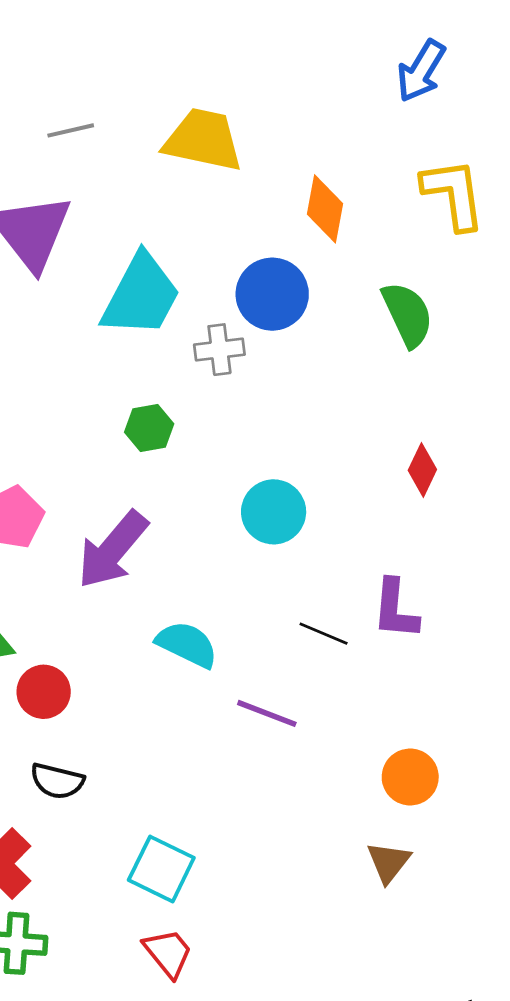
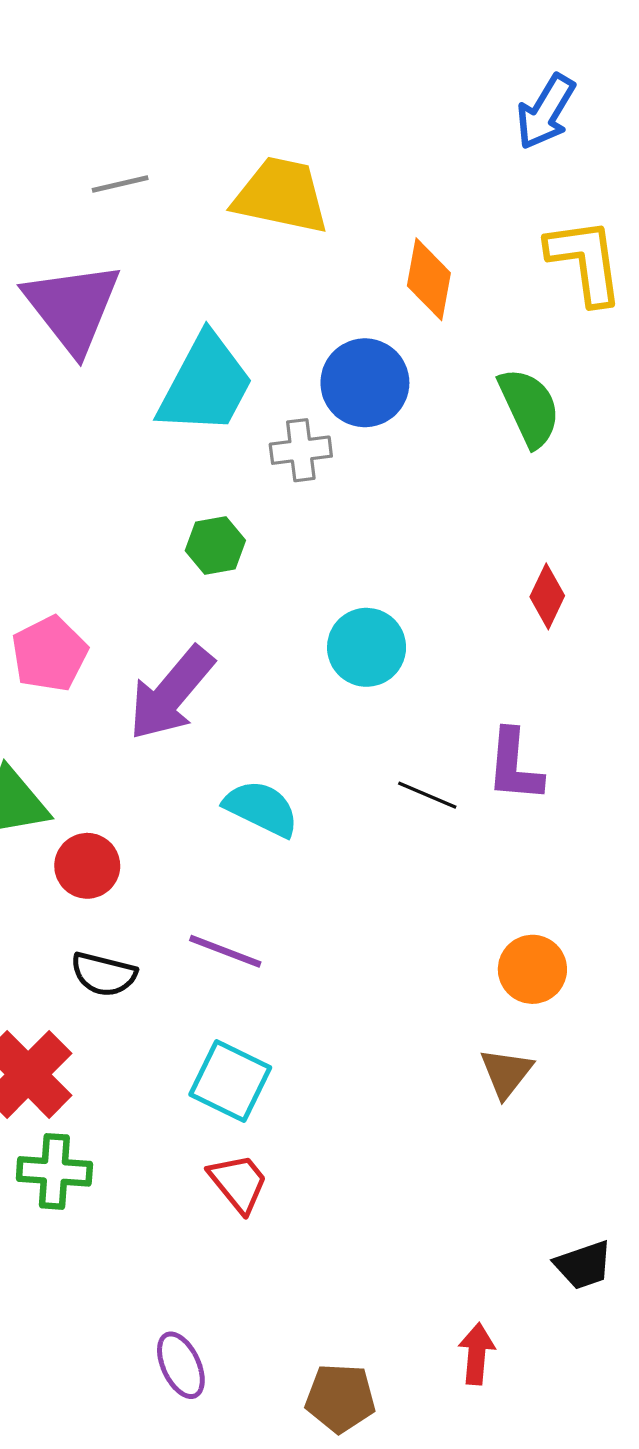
purple line: (267, 713) -> (225, 951), moved

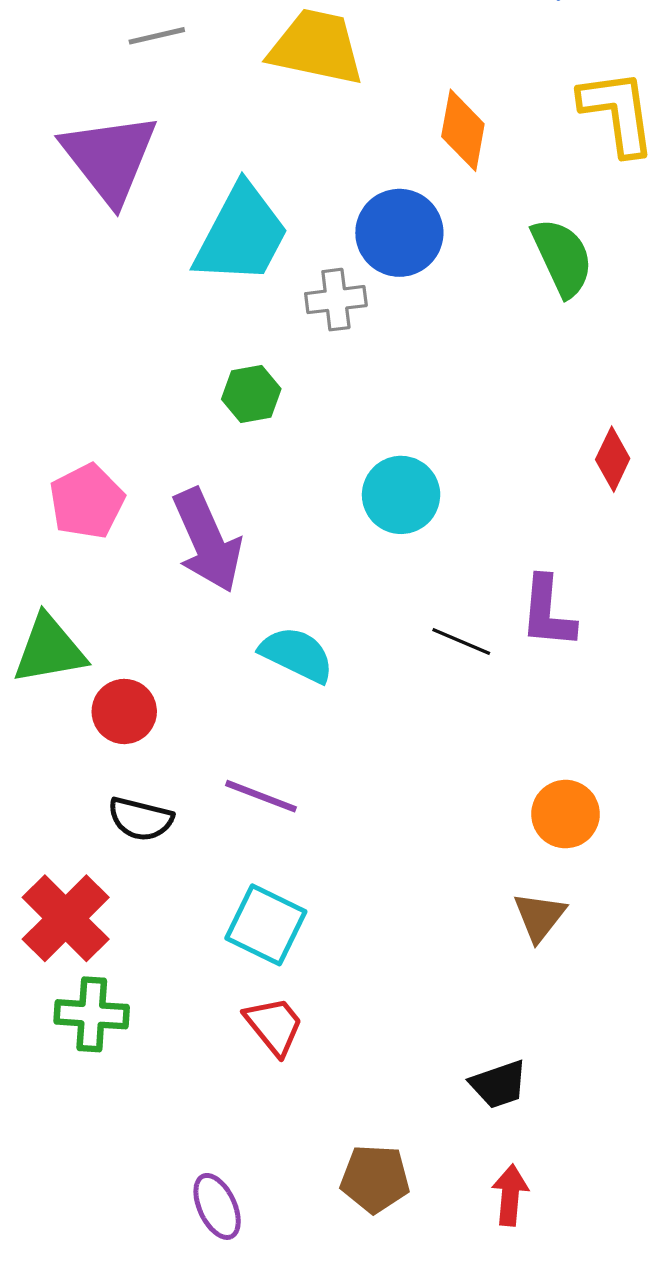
red diamond: (547, 596) -> (613, 459), moved
purple arrow: (171, 693) -> (207, 541), turned -64
black trapezoid: (583, 1265) -> (499, 1084), moved
brown pentagon: (340, 1398) -> (375, 1179), moved

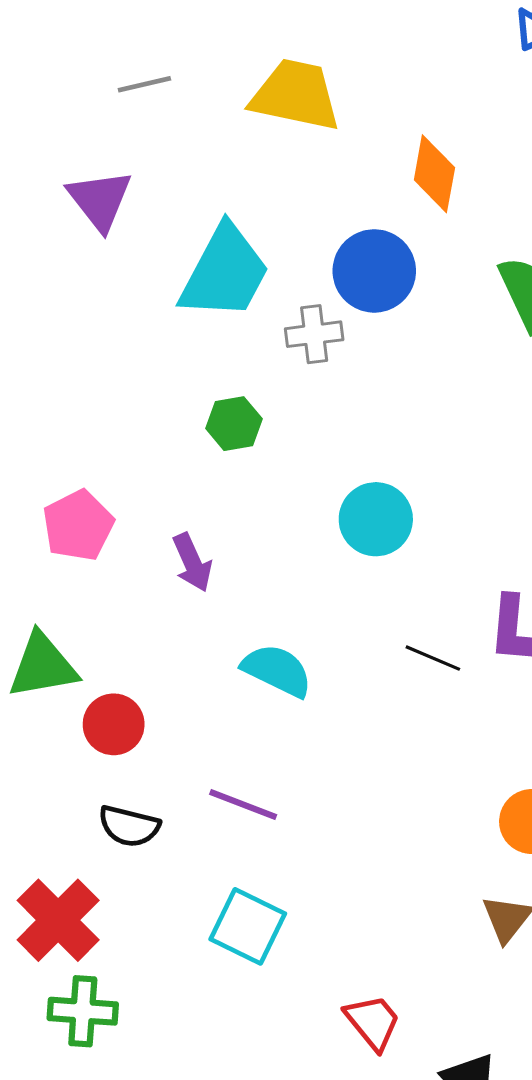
purple triangle: (110, 158) -> (100, 200), size x0.7
purple arrow: (207, 541) -> (192, 562), size x0.6
red trapezoid: (274, 1026) -> (373, 1022), moved

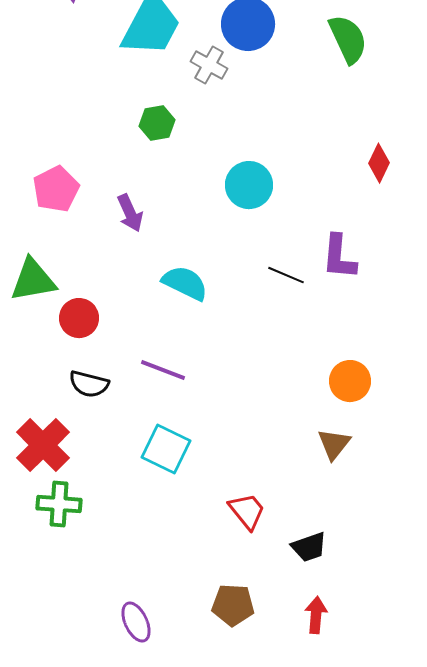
gray cross: (314, 334) -> (209, 65), turned 36

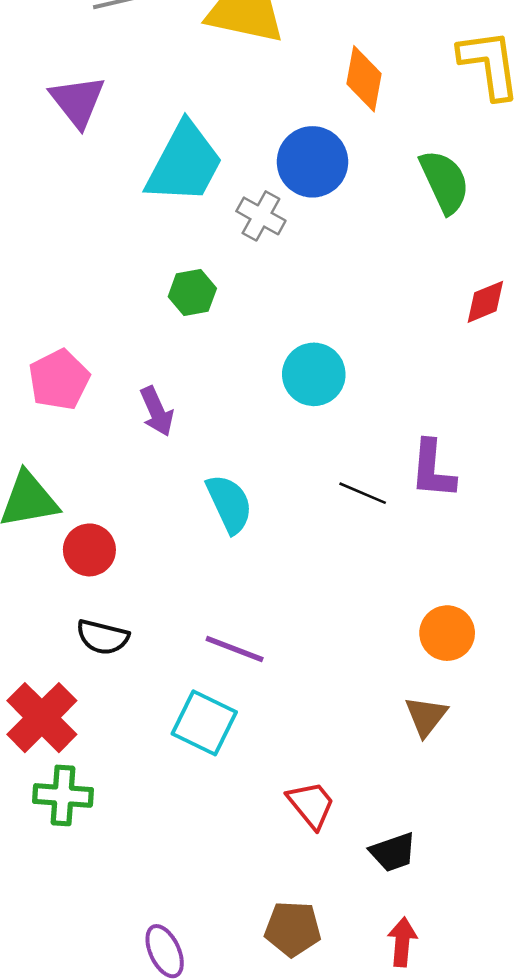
red diamond: (379, 163) -> (485, 302), moved, turned 42
cyan semicircle: (185, 283) -> (229, 504), turned 39
purple line: (163, 370) -> (235, 649), moved

